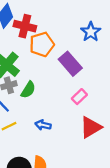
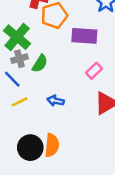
purple rectangle: (70, 64) -> (84, 36), turned -45

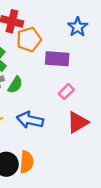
blue arrow: (55, 101) -> (30, 120), size x1.6

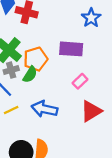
orange pentagon: (29, 39) -> (36, 59), moved

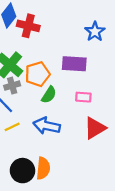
green semicircle: (30, 74) -> (49, 95), moved
pink rectangle: (80, 81) -> (83, 97), turned 48

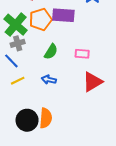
purple rectangle: (74, 64) -> (63, 15), moved
orange pentagon: (37, 74) -> (41, 19), moved
blue arrow: (47, 126) -> (49, 80), size x0.6

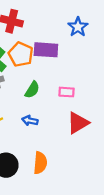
orange pentagon: (41, 19) -> (21, 54), turned -30
orange semicircle: (46, 118) -> (40, 163), moved

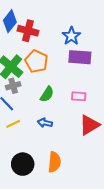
blue star: (78, 27) -> (71, 36), moved
purple rectangle: (46, 50) -> (80, 57), moved

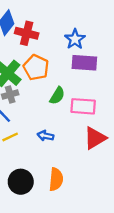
green semicircle: (47, 94) -> (57, 96), moved
pink rectangle: (79, 96) -> (83, 106), size x1.5

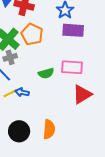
green semicircle: (57, 96) -> (46, 73), moved, turned 42
blue arrow: (45, 136) -> (22, 92), moved

